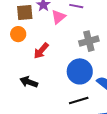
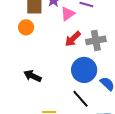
red arrow: (41, 51) -> (73, 39), moved
black line: (79, 100) -> (81, 99), turned 60

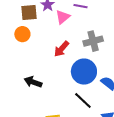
red arrow: (73, 39) -> (61, 49), moved

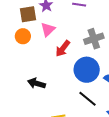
pink triangle: (63, 17) -> (48, 29), moved

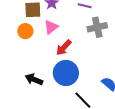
gray cross: (94, 39) -> (97, 27), moved
blue circle: (87, 70) -> (66, 73), moved

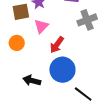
orange circle: (25, 31) -> (17, 43), moved

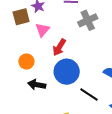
orange circle: (17, 43) -> (26, 61), moved

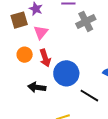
red arrow: (59, 47) -> (45, 58), moved, turned -48
orange circle: (26, 61) -> (25, 55), moved

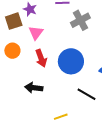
orange circle: (25, 55) -> (12, 51), moved
blue circle: (66, 73) -> (71, 61), moved

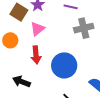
brown square: (14, 21) -> (19, 12), turned 36

